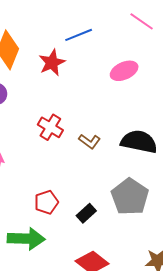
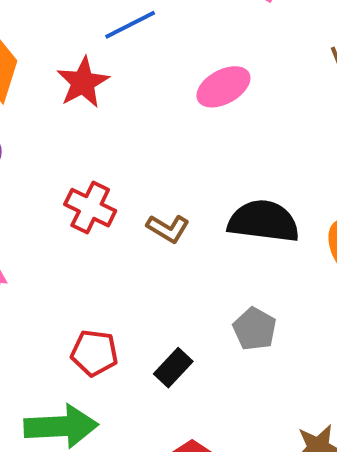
gray pentagon: (130, 197) -> (255, 329), size x0.6
red pentagon: (46, 202) -> (94, 353), turned 30

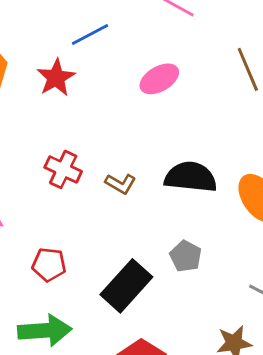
red pentagon: (94, 353) -> (49, 265), moved
black rectangle: (173, 368) -> (126, 286), size x1.8

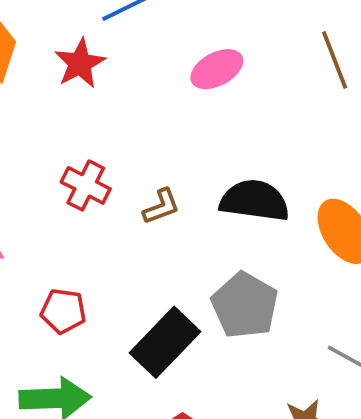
brown L-shape: (121, 184) -> (161, 207), turned -52
gray pentagon: (186, 256) -> (245, 305), size x1.6

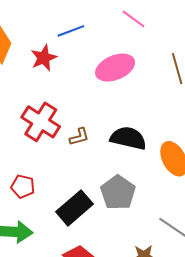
pink ellipse: (217, 69) -> (115, 68), size x1.4
red cross: (86, 185) -> (41, 122), size x1.5

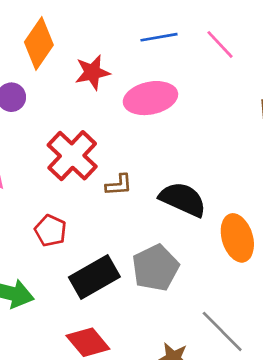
blue line: (71, 31) -> (159, 37), moved
pink ellipse: (115, 68) -> (150, 98), moved
red pentagon: (23, 187) -> (51, 231), moved

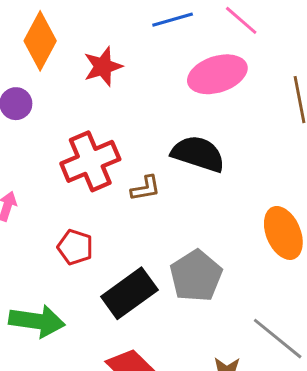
pink ellipse: (150, 98) -> (217, 74), moved
red cross: (72, 156) -> (90, 161), turned 30
black semicircle: (183, 199) -> (198, 154), moved

